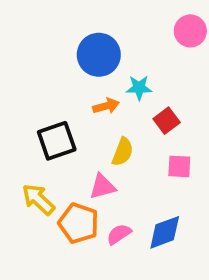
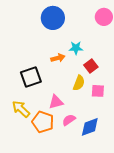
blue circle: (99, 55) -> (53, 18), moved
yellow semicircle: (123, 152) -> (79, 83), moved
pink semicircle: (119, 234) -> (69, 120), moved

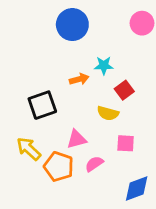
yellow semicircle: (79, 83) -> (108, 113), turned 84
pink square: (98, 91) -> (126, 143), moved
blue diamond: (90, 127) -> (137, 188), moved

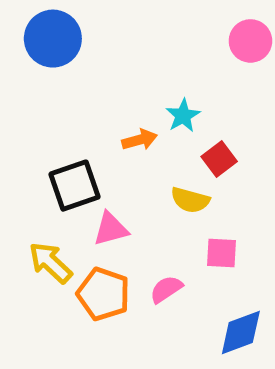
blue circle: (72, 25) -> (53, 39), moved
cyan star: (104, 66) -> (183, 116), turned -30
pink triangle: (76, 139) -> (111, 229), moved

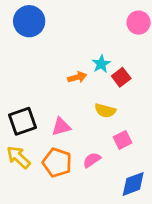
red square: (219, 159) -> (121, 77), moved
black square: (75, 186) -> (22, 121), moved
pink square: (222, 253) -> (123, 140), turned -30
yellow arrow: (50, 263) -> (18, 157), moved

